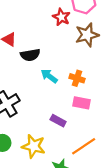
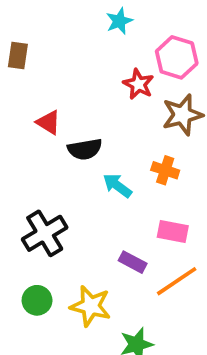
orange cross: (77, 78) -> (165, 170), moved
orange line: (84, 146) -> (177, 281), moved

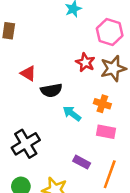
red star: (138, 84) -> (85, 62), moved
pink rectangle: (173, 231) -> (106, 132), moved
orange line: (177, 281) -> (110, 174), turned -36

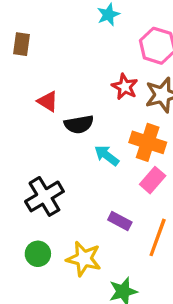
orange cross: (102, 104) -> (148, 142), size x1.5
pink rectangle: (106, 132) -> (153, 180), turned -60

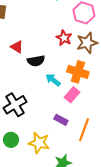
pink rectangle: (153, 180) -> (72, 95), moved

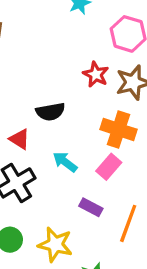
red triangle: (17, 47) -> (20, 139), moved
cyan arrow: (53, 80) -> (65, 162), moved

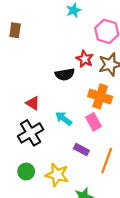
black semicircle: (50, 112) -> (65, 74), moved
pink rectangle: (109, 167) -> (93, 122), turned -70

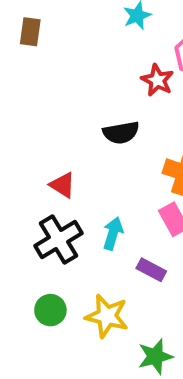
brown rectangle: (15, 30) -> (30, 32), moved
red star: (85, 59) -> (157, 80), moved
cyan arrow: (64, 119) -> (113, 233), moved, turned 70

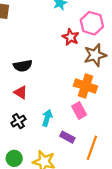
black semicircle: (121, 133) -> (23, 66), moved
black cross: (58, 239) -> (18, 121), size x0.6

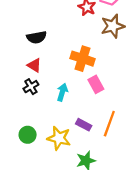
orange cross: (85, 86) -> (82, 59), moved
black cross: (18, 121) -> (31, 87), moved
purple rectangle: (67, 137) -> (84, 125), moved

